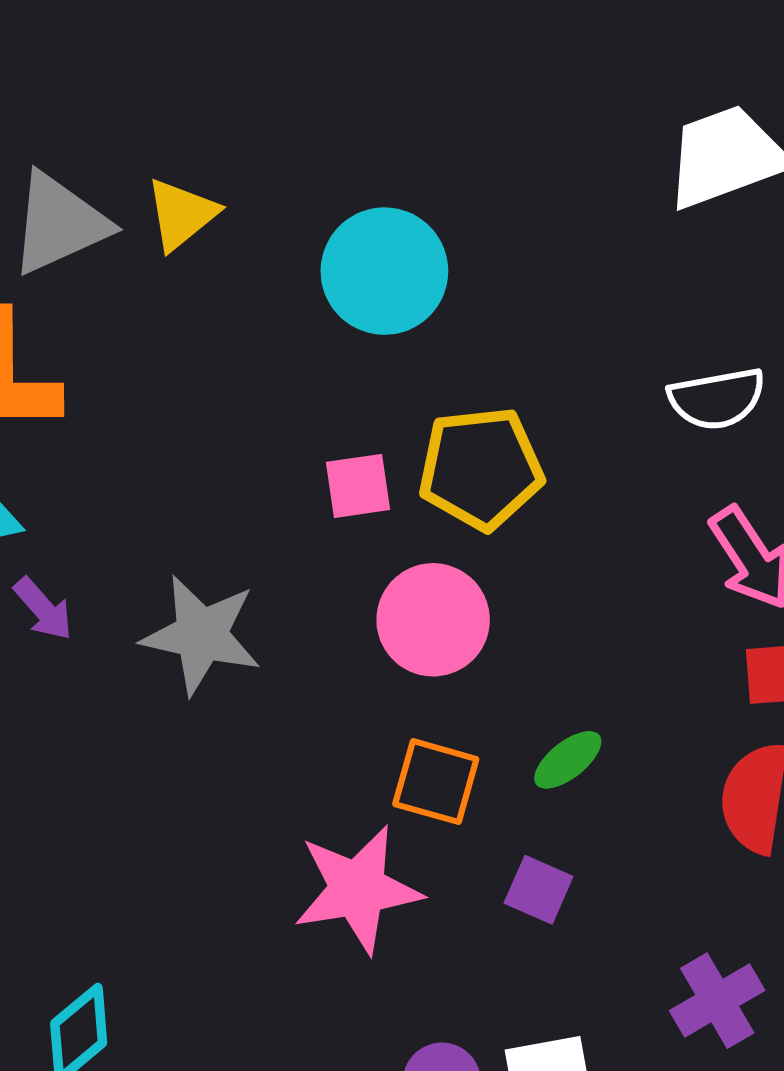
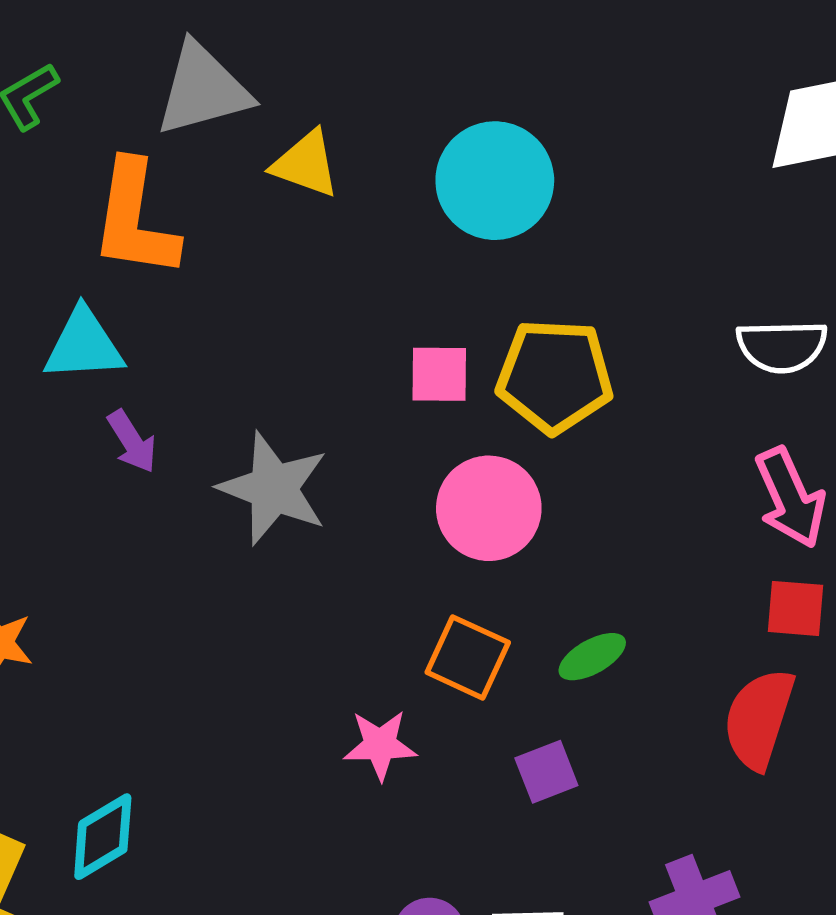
yellow triangle: (181, 214) -> (306, 164), moved, turned 50
pink star: (358, 889) -> (380, 745), size x0.6
purple square: (539, 890) -> (546, 772), turned 36

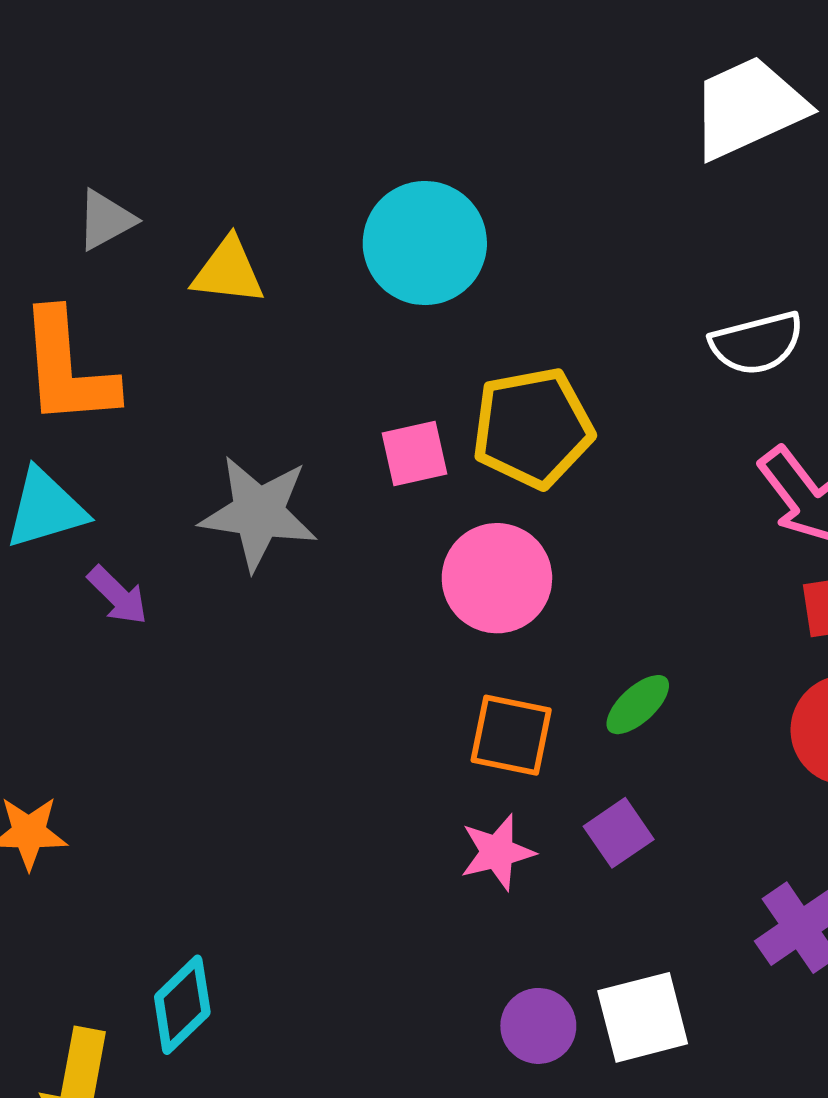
gray triangle: (203, 89) -> (106, 220), size x0.6
gray star: (273, 488) -> (259, 513), moved
pink star: (380, 745) -> (497, 852), moved

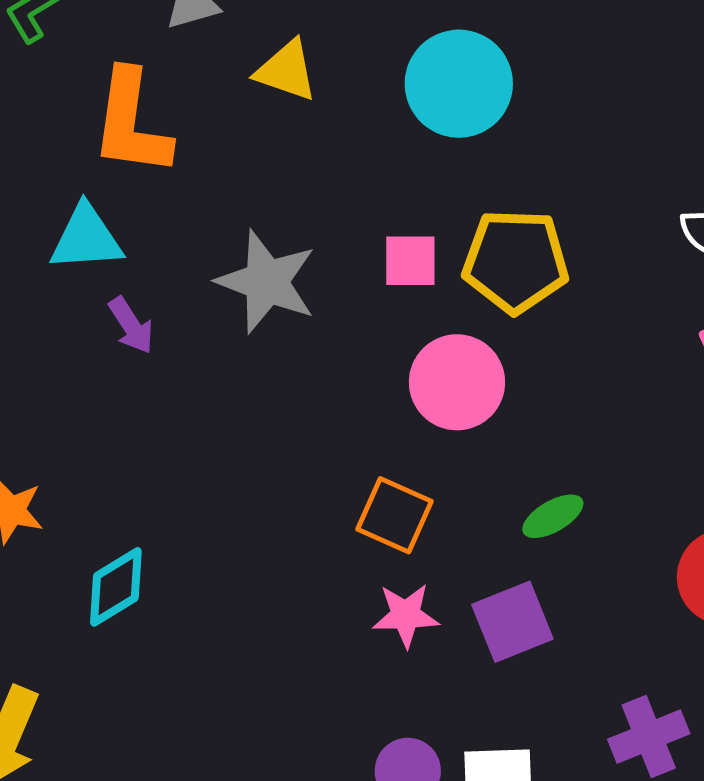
orange square: (511, 735) -> (395, 515), moved
purple square: (619, 833) -> (512, 622), size x1.4
cyan diamond: (182, 1005) -> (116, 587), moved

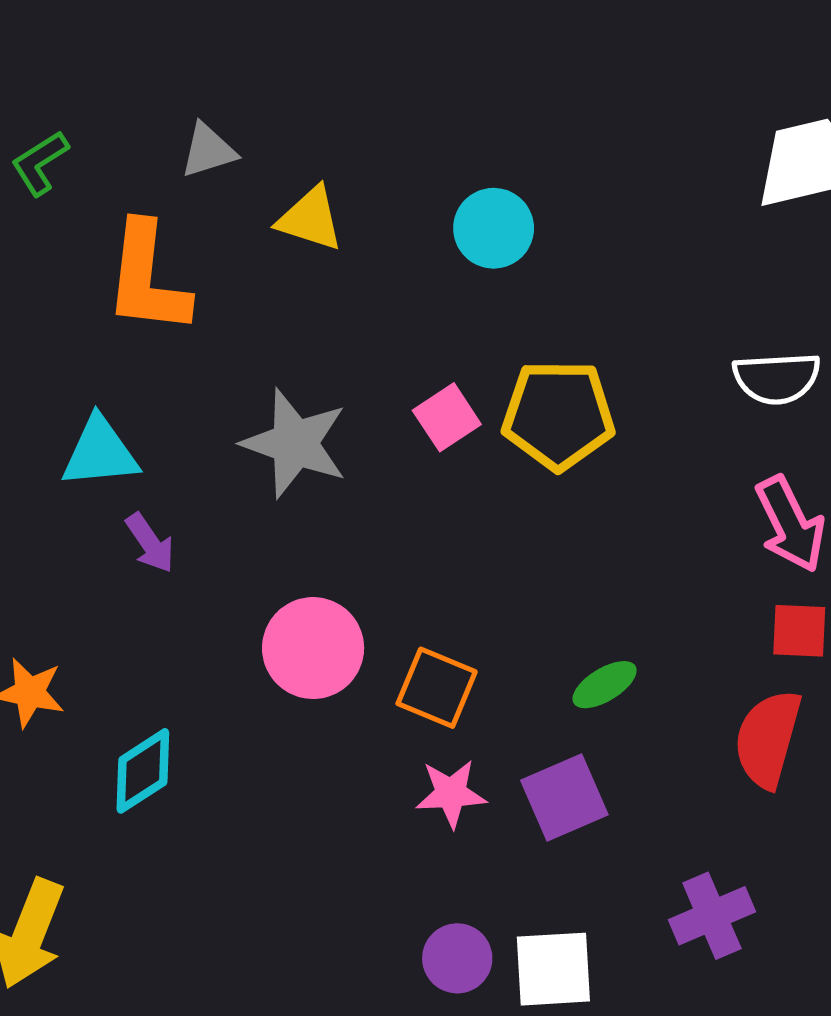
cyan circle: (459, 84) -> (494, 228), size x0.7
cyan triangle: (86, 238) -> (100, 453), moved
pink square: (410, 261) -> (447, 417), turned -32
purple arrow: (131, 325) -> (150, 543), moved
pink circle: (457, 382) -> (313, 648), moved

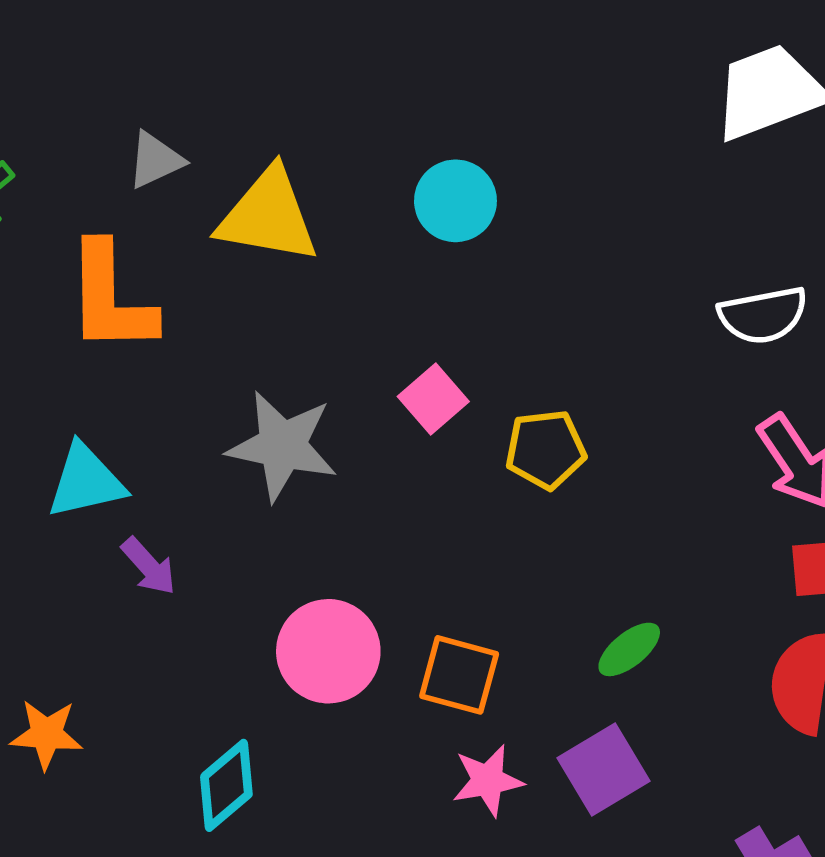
yellow triangle: (310, 219) -> (268, 216), size x1.5
yellow pentagon: (558, 415) -> (546, 449), moved, size x0.7
cyan diamond: (143, 771) -> (226, 785), moved

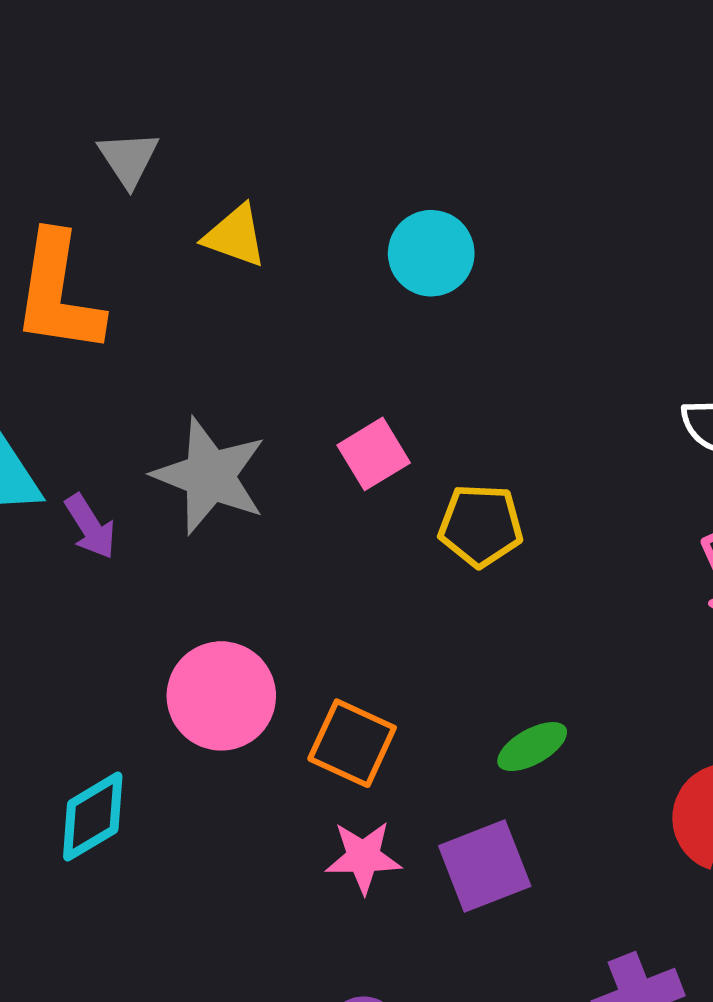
gray triangle: (155, 160) -> (129, 159), turned -48
yellow triangle: (268, 216) -> (235, 236), size x0.6
purple arrow: (149, 566) -> (90, 526), moved

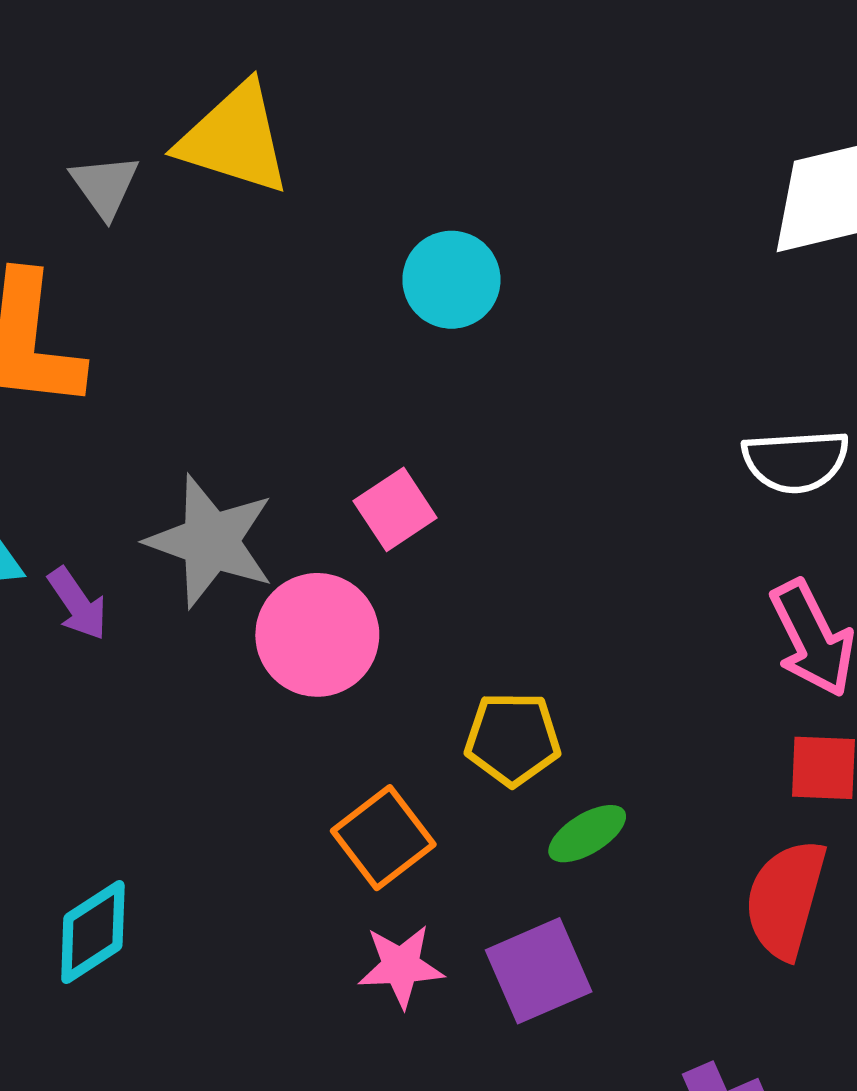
yellow triangle: (235, 236) -> (235, 139), moved, size x1.6
yellow pentagon: (481, 525) -> (513, 739), moved
pink circle: (221, 696) -> (317, 635), moved
orange square: (352, 743) -> (383, 838), turned 30

